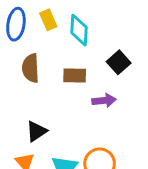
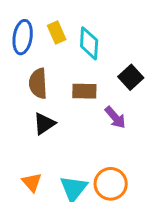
purple arrow: (104, 100) -> (115, 117), turned 55
black triangle: (37, 131) -> (44, 124), moved

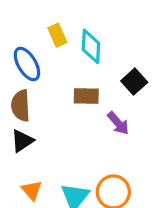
blue ellipse: (23, 37) -> (27, 64), moved, turned -40
brown semicircle: (38, 83) -> (21, 106), moved
black triangle: (44, 124) -> (22, 141), moved

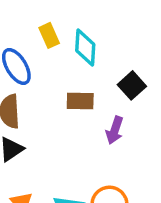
purple arrow: (118, 123) -> (115, 130), turned 60

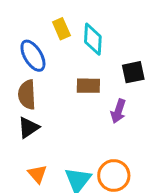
black square: (132, 85) -> (133, 72), turned 30

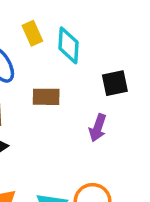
brown rectangle: (88, 86) -> (46, 97), moved

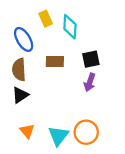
black square: (115, 83) -> (91, 59), moved

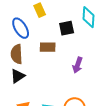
cyan diamond: (70, 27) -> (89, 17), moved
black square: (91, 59) -> (67, 28), moved

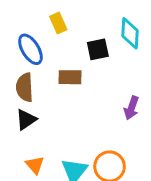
purple arrow: (78, 65) -> (131, 108), moved

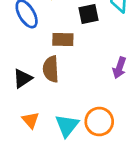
brown semicircle: (25, 87) -> (51, 69), moved

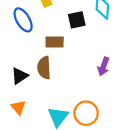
orange triangle: (31, 120) -> (18, 107), moved

